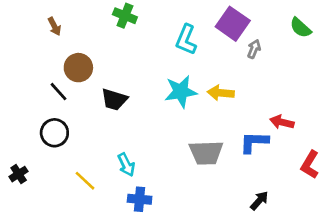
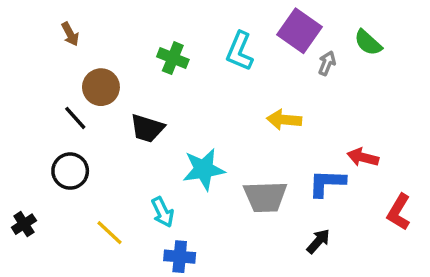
green cross: (125, 16) -> (173, 58), moved
green semicircle: (301, 28) -> (368, 43), moved
cyan star: (181, 92) -> (204, 169), moved
black arrow: (259, 201) -> (318, 241), moved

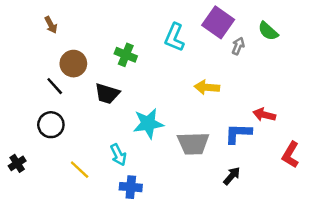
green cross: (173, 58) -> (126, 55), moved

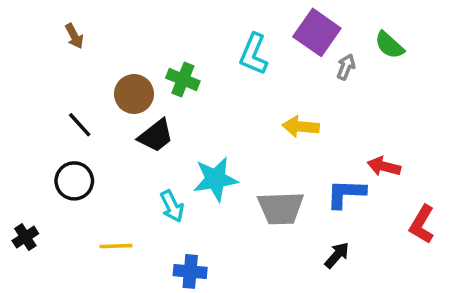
brown circle: (73, 64) -> (134, 94), moved
black trapezoid: (107, 94) -> (156, 136), turned -55
cyan arrow: (118, 155) -> (172, 206), moved
yellow line: (80, 170) -> (116, 246), turned -45

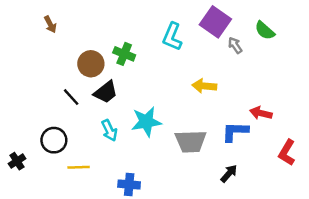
gray arrow: (346, 67) -> (235, 45), turned -56
black line: (80, 125) -> (71, 97), moved
black circle: (74, 181) -> (54, 140), moved
cyan arrow: (172, 206) -> (109, 130), moved

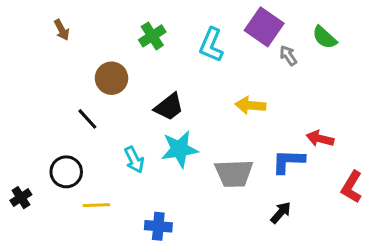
green cross: (124, 54) -> (152, 36), moved, turned 35
black trapezoid: (106, 92) -> (169, 107), moved

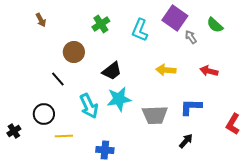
red arrow: (320, 139) -> (209, 71), moved
cyan arrow: (134, 160) -> (89, 106), size x1.4

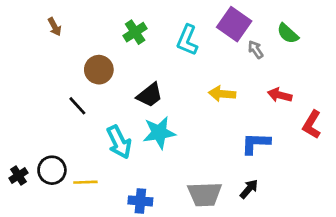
black circle: (44, 114) -> (52, 170), moved
gray trapezoid: (155, 115) -> (205, 194), moved
red L-shape: (233, 124) -> (312, 125), moved

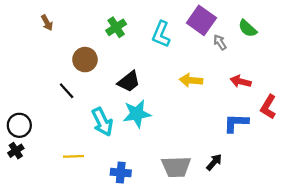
blue L-shape: (256, 143) -> (236, 123), moved
black circle: (52, 170) -> (19, 125), moved

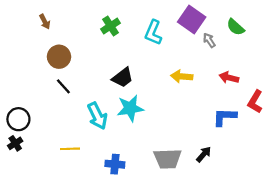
brown circle: (85, 60) -> (59, 57), moved

